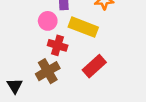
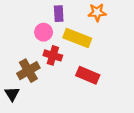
red rectangle: (94, 66) -> (88, 75), turned 65
brown cross: (48, 71) -> (28, 71), moved

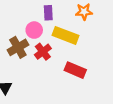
red cross: (53, 55) -> (43, 52), turned 35
brown cross: (28, 71) -> (18, 47), moved

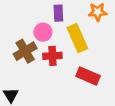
yellow rectangle: (66, 35) -> (77, 38), turned 45
red cross: (43, 52) -> (52, 56), turned 35

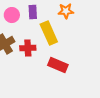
pink circle: (43, 32) -> (12, 15), moved

